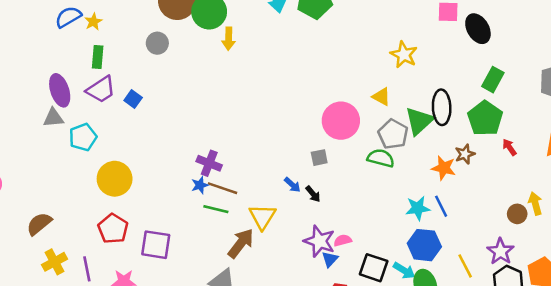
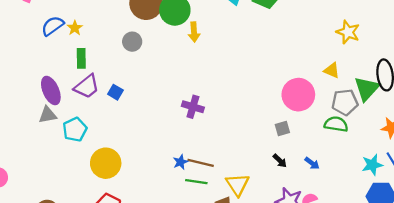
gray pentagon: (393, 134) -> (345, 102), turned -30
purple cross: (209, 163) -> (193, 107), moved
blue arrow: (292, 185) -> (312, 163), moved

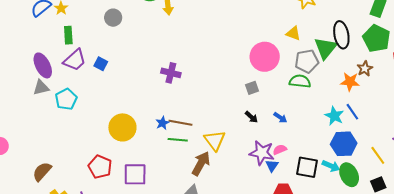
yellow circle: (106, 163) -> (122, 127), moved
cyan star: (372, 165) -> (334, 116), turned -30

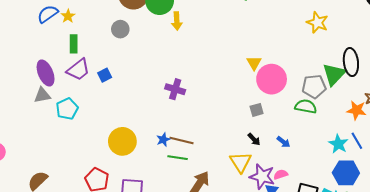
yellow triangle: (293, 33) -> (254, 63), moved, turned 35
blue square: (101, 64) -> (105, 75), turned 32
yellow triangle: (215, 140) -> (241, 162), moved

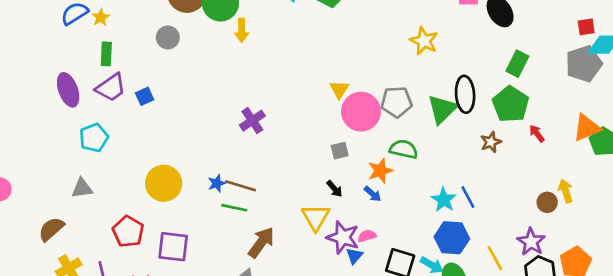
gray pentagon: (314, 87) -> (397, 102), moved
purple cross: (175, 89) -> (252, 121), moved, turned 36
gray triangle: (42, 95) -> (82, 188), moved
orange star: (357, 110) -> (380, 171), moved, turned -30

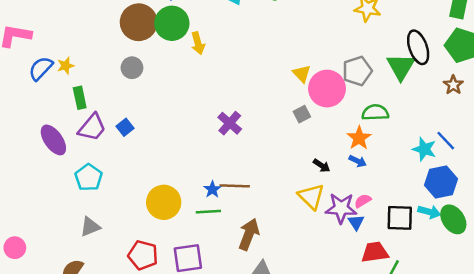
yellow star: (101, 17) -> (66, 66), turned 30
gray square: (340, 151) -> (302, 114), moved
green line: (234, 208) -> (208, 212), moved
brown arrow: (261, 242) -> (249, 234), moved

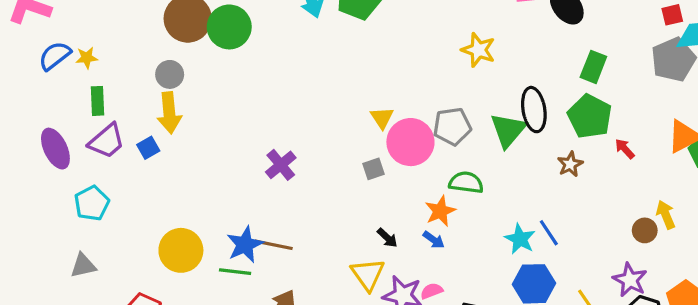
yellow arrow: (198, 43) -> (169, 113), moved, size x1.4
blue star: (212, 189) -> (245, 245), size x1.6

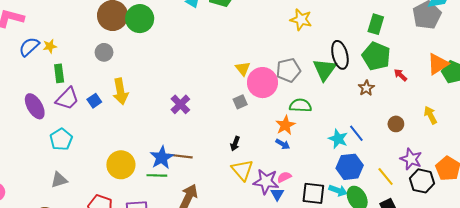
yellow arrow: (169, 113) -> (120, 91), moved
brown circle: (645, 230) -> (396, 124), moved
black arrow: (387, 238) -> (235, 144), moved, turned 72

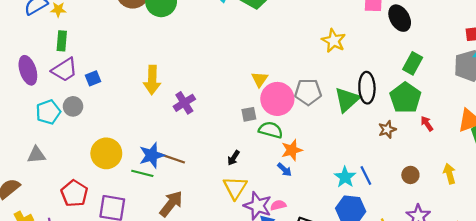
gray circle: (104, 52) -> (73, 106), moved
yellow arrow: (120, 91) -> (152, 80), moved
green semicircle: (300, 105) -> (271, 130), moved

